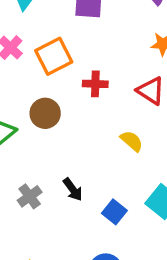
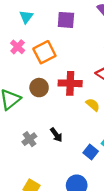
red cross: (95, 84) -> (70, 83), moved, size x1.5
blue square: (114, 212) -> (91, 152), moved

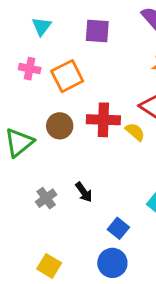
pink cross: (18, 47) -> (30, 69), turned -32
yellow semicircle: (93, 105) -> (135, 132), moved
blue square: (91, 152) -> (118, 228), moved

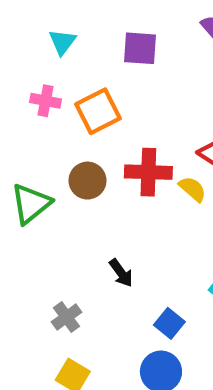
gray cross: (46, 198) -> (67, 317), moved

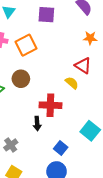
red cross: (148, 172) -> (50, 105), moved
black arrow: (121, 273) -> (37, 124), turned 32

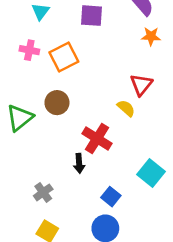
orange star: (90, 38) -> (151, 36), moved
red triangle: (83, 66) -> (141, 85), turned 36
red cross: (50, 105) -> (97, 139), turned 30

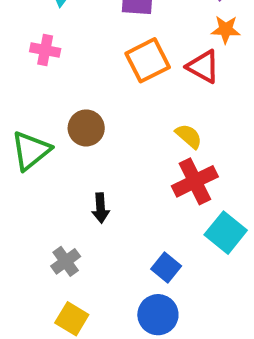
orange square: (64, 57) -> (148, 60), moved
red triangle: (141, 85) -> (203, 66), moved, turned -40
red cross: (97, 139) -> (195, 181), moved, turned 32
black arrow: (79, 163) -> (101, 208), moved

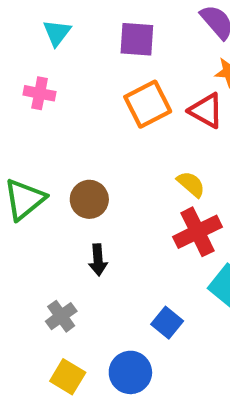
brown circle: (86, 128) -> (89, 199), moved
blue circle: (158, 315) -> (130, 372), moved

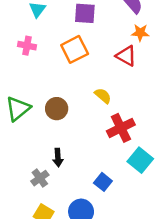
orange square: (148, 104) -> (75, 49), moved
yellow semicircle: (191, 184) -> (103, 96), moved
black arrow: (98, 260) -> (58, 158), moved

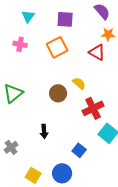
brown circle: (57, 109) -> (58, 93), moved
gray cross: (40, 178) -> (11, 147), moved

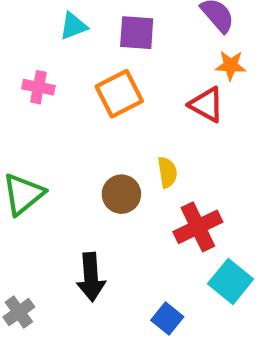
cyan triangle: (28, 16) -> (73, 26), moved, turned 32
yellow semicircle: (79, 83) -> (167, 172), turned 40
black arrow: (44, 131) -> (91, 277), size x1.5

